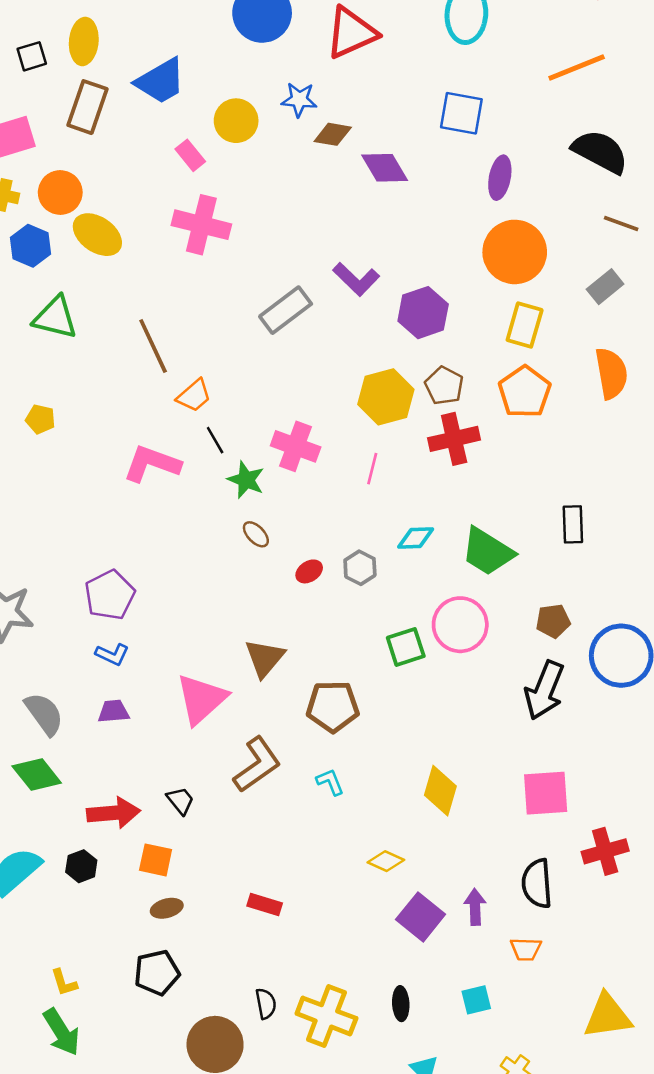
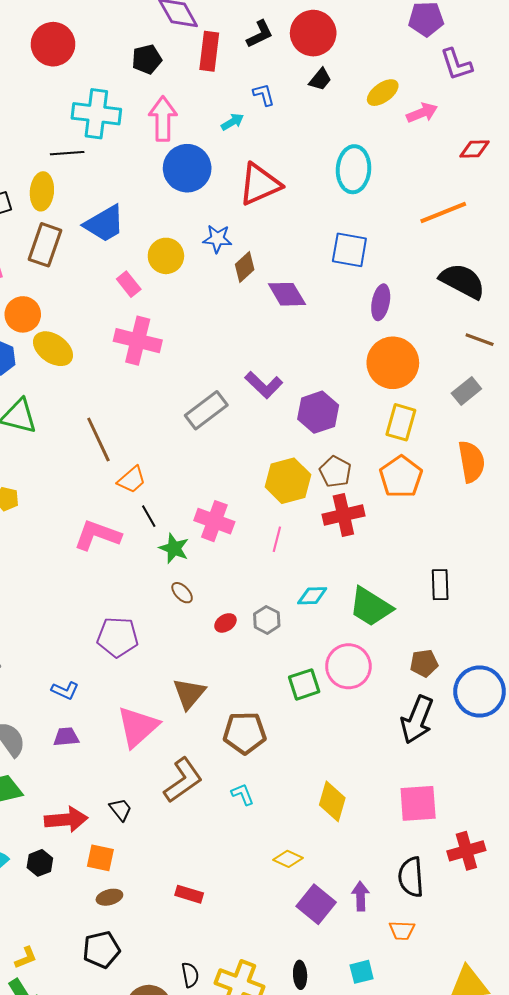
brown diamond: (333, 134) -> (245, 267), turned -52
purple pentagon: (110, 595) -> (118, 637), moved, turned 30
yellow L-shape: (64, 983) -> (26, 958), turned -95

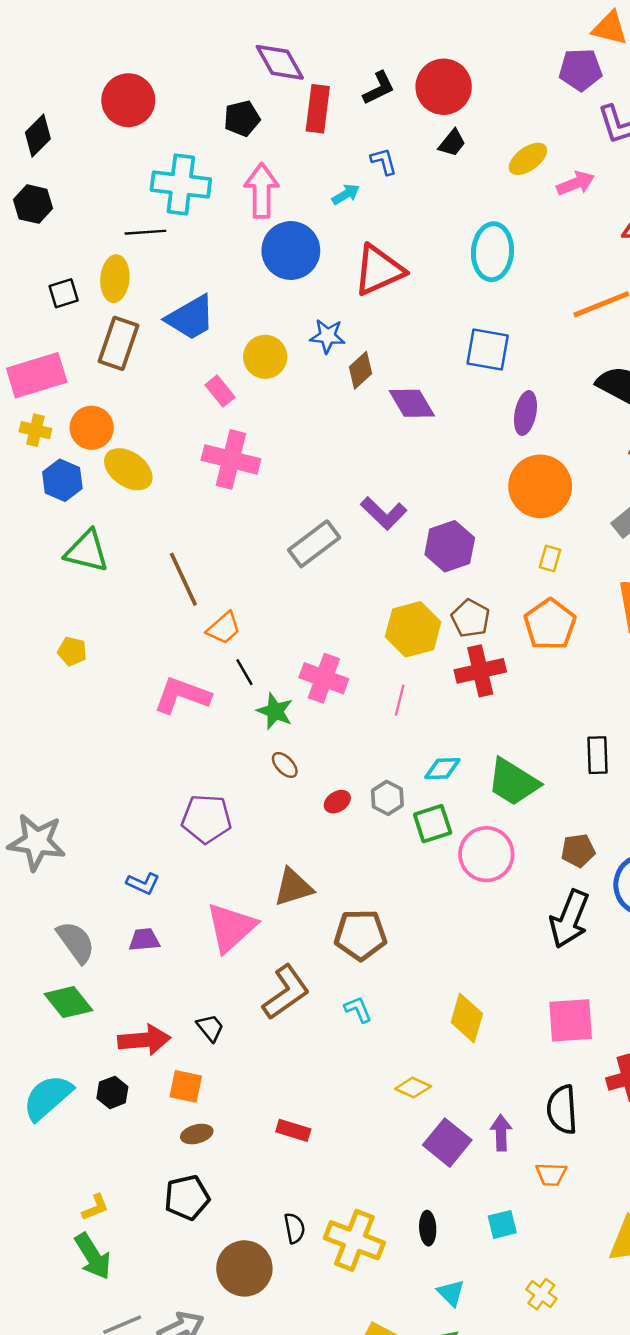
yellow rectangle: (401, 422) -> (550, 558), size x0.6
green square: (304, 684) -> (433, 824), moved
brown triangle: (189, 694) -> (293, 887), turned 33

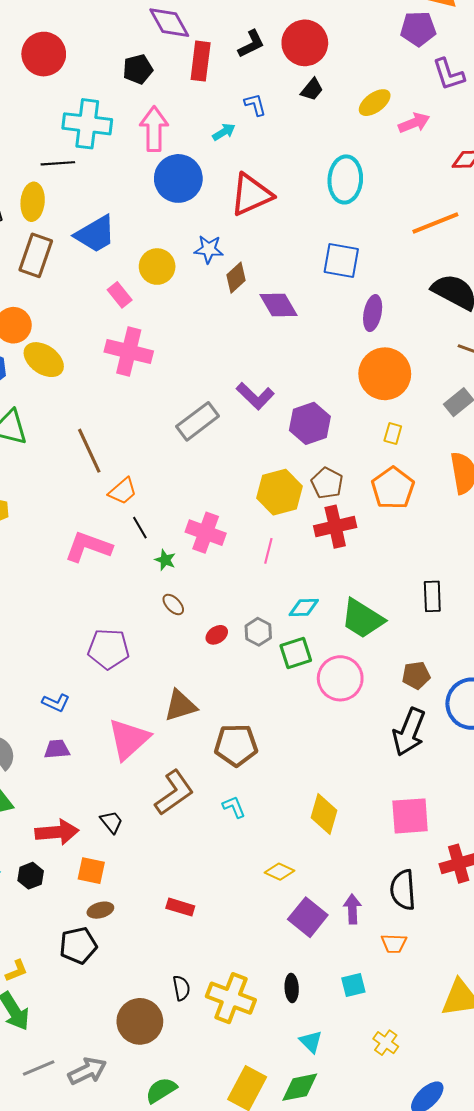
green star: (275, 711) -> (165, 560), size x0.7
black pentagon: (187, 1198) -> (78, 945), moved

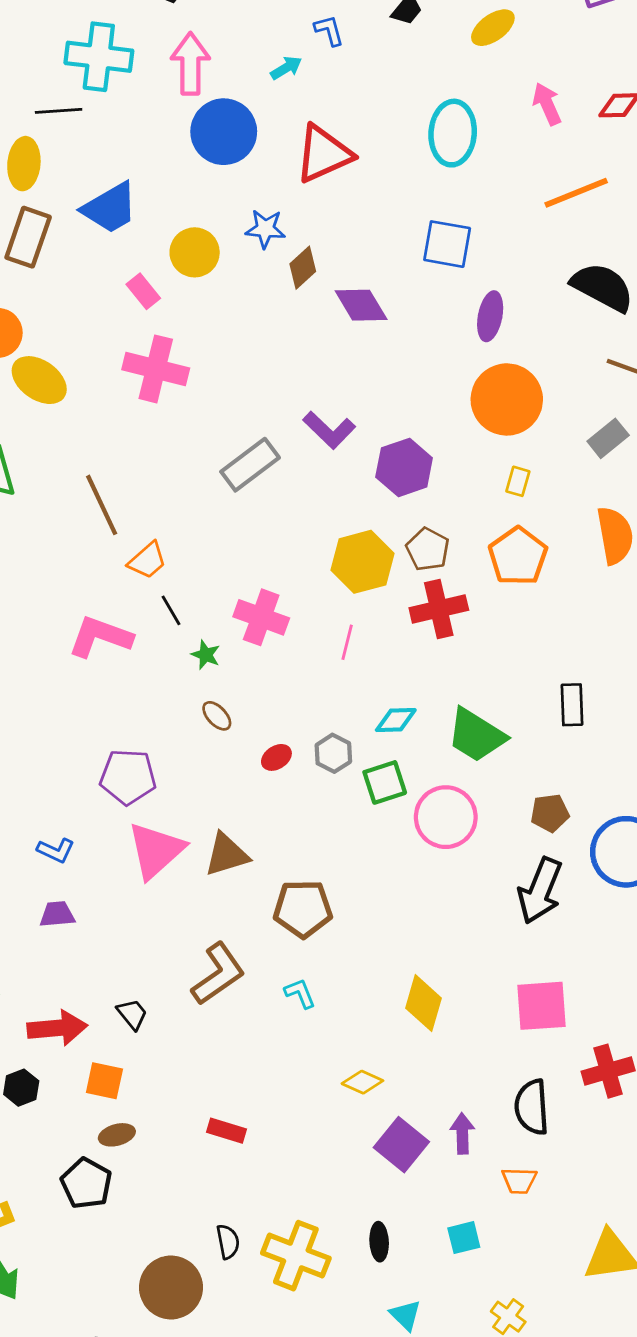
pink arrow: (414, 123) -> (547, 104), moved, turned -92
pink triangle: (129, 739) -> (156, 850), moved
black pentagon: (78, 945) -> (86, 1183), turned -30

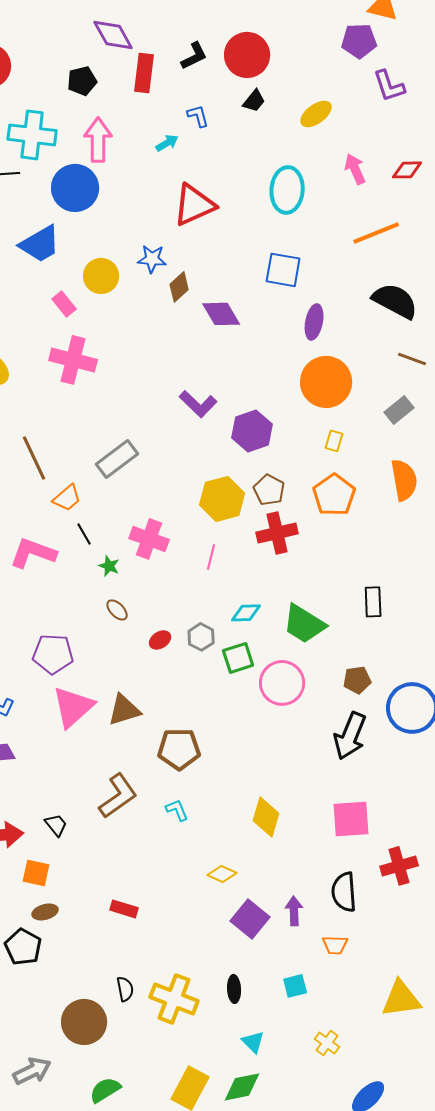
blue circle: (224, 132) -> (75, 188), moved
gray rectangle: (250, 465) -> (117, 459), moved

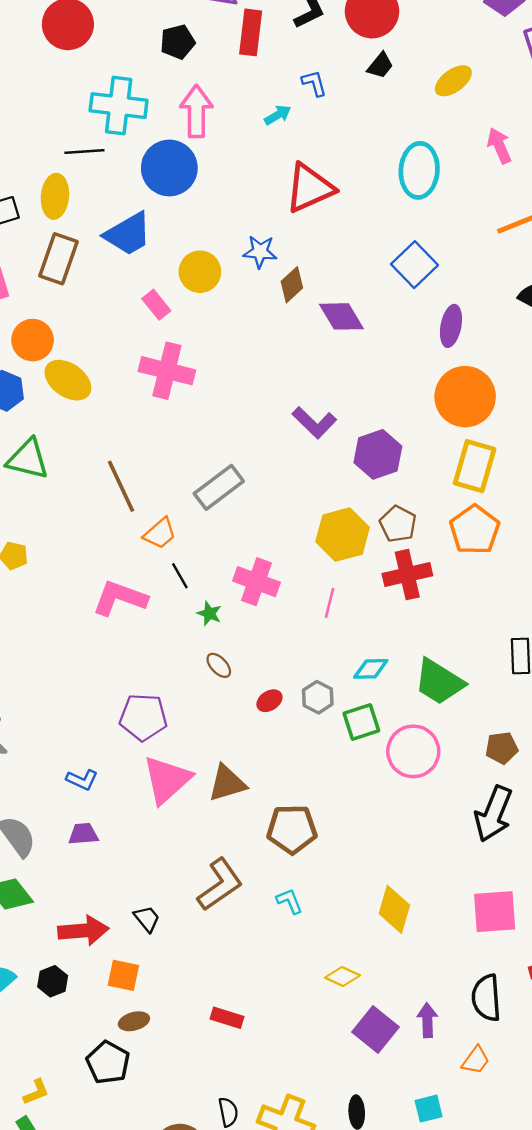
blue square: (283, 270) -> (414, 265), turned 36
yellow rectangle: (334, 441) -> (475, 466), size x2.0
orange trapezoid: (335, 945) -> (476, 1060), turned -56

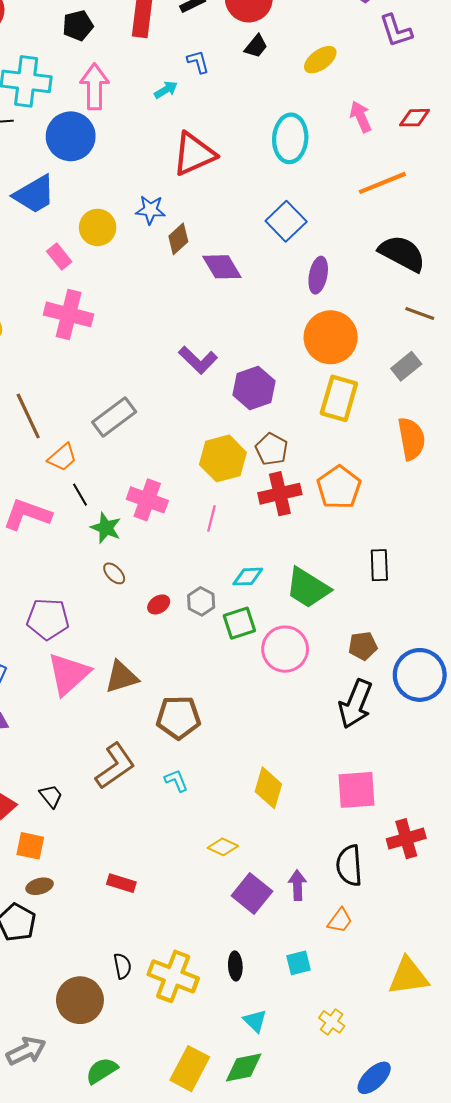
orange pentagon: (475, 530) -> (339, 487), moved
green star: (209, 613) -> (106, 528), size x1.4

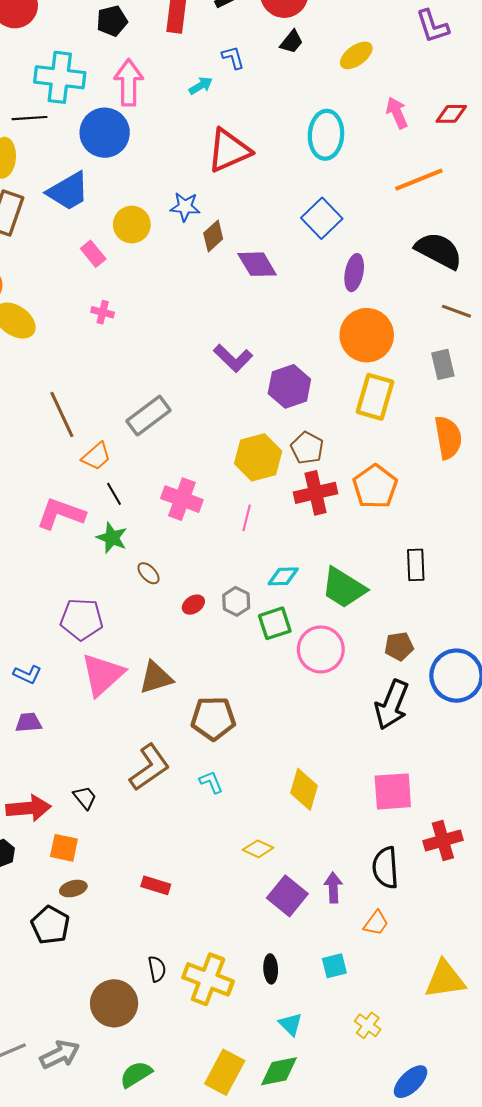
pink cross: (69, 314) -> (103, 312), size x0.5
gray rectangle: (406, 366) -> (443, 364), turned -64
green star: (106, 528) -> (112, 538), moved

